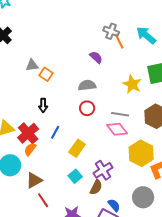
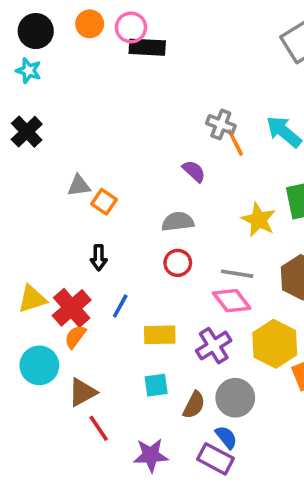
yellow rectangle: (77, 148) -> (160, 335), turned 54
purple cross: (103, 170) -> (214, 346), moved
cyan square: (75, 176) -> (156, 385), turned 32
gray circle: (143, 197) -> (235, 398), moved

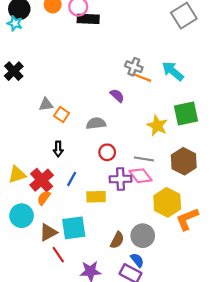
cyan star: (29, 71) -> (15, 23), moved
orange line: (235, 142) -> (143, 78), turned -42
gray semicircle: (178, 222) -> (96, 123), moved
purple cross: (214, 346) -> (120, 179), moved, turned 30
cyan square: (156, 385) -> (74, 228), moved, size x1.6

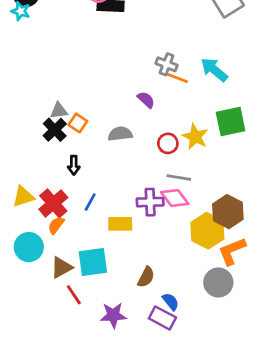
black cross: (14, 71) -> (55, 130), moved
red circle: (107, 152) -> (168, 143), moved
brown hexagon: (184, 161) -> (228, 212), moved
gray circle: (143, 236) -> (218, 282), moved

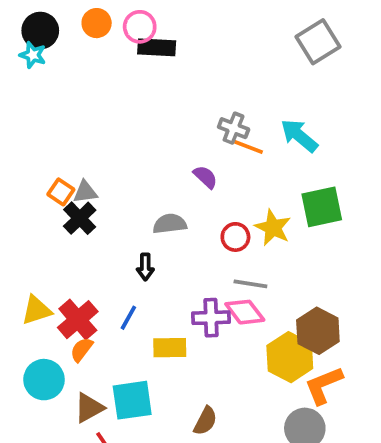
orange square: (78, 123) -> (61, 192), moved
black arrow: (74, 165) -> (145, 267), moved

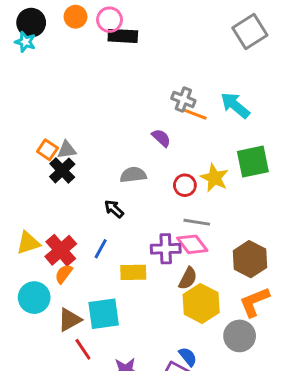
black arrow: (145, 267) -> (114, 209), turned 132
yellow hexagon: (290, 357) -> (201, 303), moved
brown semicircle: (205, 421) -> (188, 278), moved

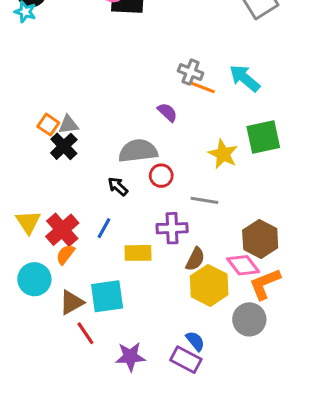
gray semicircle: (133, 175) -> (138, 151), size x1.4
red circle: (185, 185) -> (161, 176), moved
yellow triangle: (28, 243) -> (28, 222), turned -45
pink diamond: (192, 244) -> (243, 265), moved

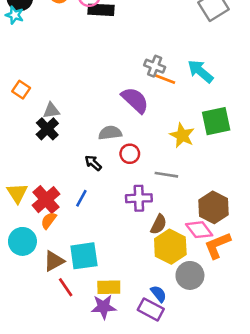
purple semicircle: (167, 112) -> (135, 100), size x1.6
orange square: (48, 125) -> (21, 90), moved
gray semicircle: (138, 151) -> (110, 133), size x0.7
yellow rectangle: (138, 253) -> (109, 287), moved
gray circle: (249, 319) -> (190, 275), moved

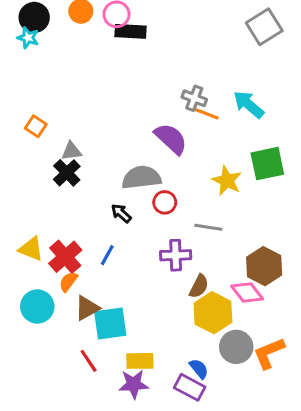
gray semicircle: (110, 133) -> (141, 178), size x1.4
yellow triangle: (17, 193) -> (31, 249), turned -35
orange L-shape: (217, 245) -> (269, 353), moved
brown triangle: (54, 261) -> (87, 308), moved

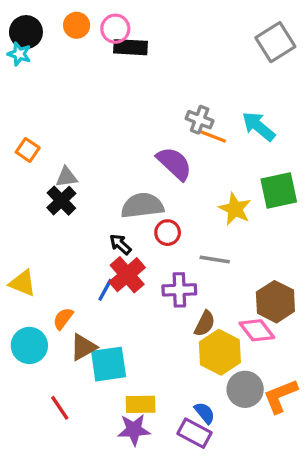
red cross: (65, 257) -> (127, 275), moved
red line: (89, 361) -> (60, 408), moved

